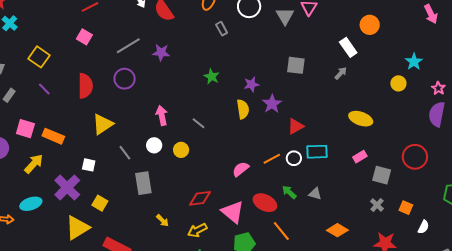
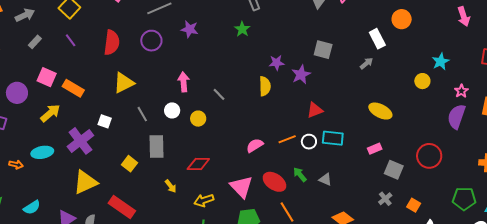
purple star: (161, 52) -> (190, 29), moved
green star: (212, 77) -> (242, 29), moved
purple star: (272, 104) -> (301, 75), moved
red diamond: (200, 198) -> (198, 164), moved
yellow square: (100, 203) -> (130, 164), moved

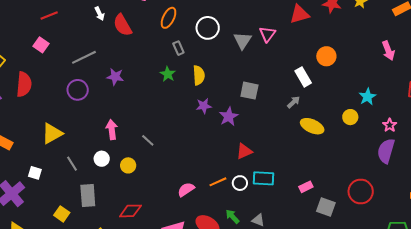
red semicircle: (112, 43) -> (24, 84), moved
yellow semicircle: (265, 86) -> (199, 75), moved
yellow ellipse: (380, 111) -> (312, 126), moved

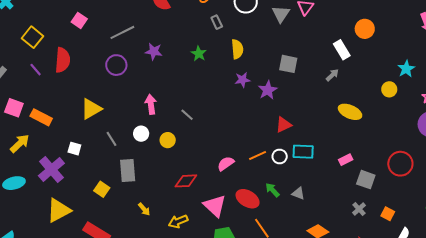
green star: (168, 74) -> (199, 54), moved
yellow ellipse: (312, 126) -> (350, 112), moved
red diamond: (130, 211) -> (186, 181), moved

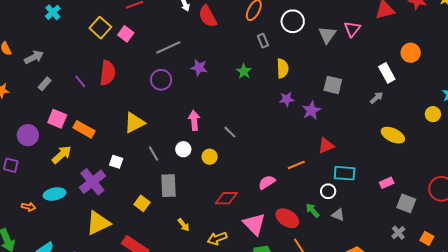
yellow square: (33, 37) -> (100, 28), moved
orange line: (258, 155) -> (296, 165), moved
white circle: (280, 157) -> (328, 191), moved

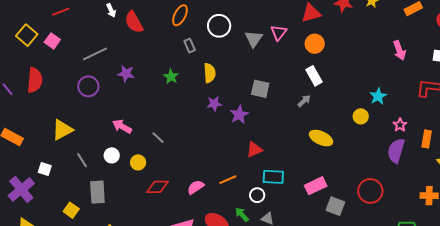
orange circle: (411, 53) -> (315, 44), moved
pink arrow: (194, 120) -> (122, 126), turned -54
orange line: (296, 165) -> (228, 180), moved
pink rectangle: (387, 183) -> (316, 186), size x1.5
red diamond: (226, 198) -> (157, 187), moved

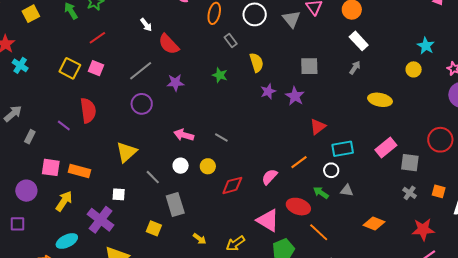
red semicircle: (134, 22) -> (169, 44), moved

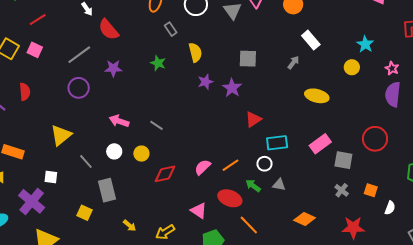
white rectangle: (359, 41) -> (311, 40), moved
red semicircle: (88, 110) -> (25, 92), size x0.7
orange line: (299, 162) -> (231, 165), moved
pink triangle: (268, 220) -> (199, 211), size x0.7

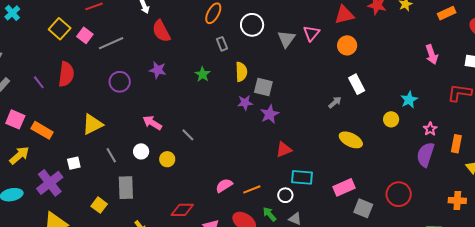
gray line: (79, 55) -> (111, 43), moved
gray square: (248, 59) -> (263, 87), moved
red semicircle: (25, 92) -> (66, 74), size x1.4
red diamond: (165, 174) -> (182, 210), moved
white square: (51, 177) -> (74, 163), turned -32

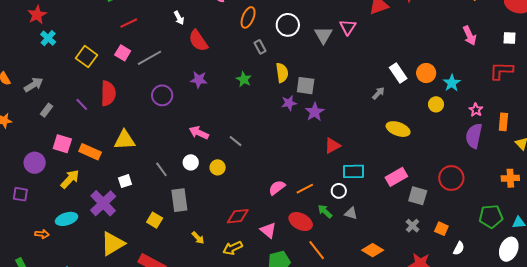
yellow square: (60, 29) -> (87, 57), moved
orange circle: (347, 45) -> (426, 73), moved
yellow triangle: (92, 124) -> (124, 140), moved, turned 30

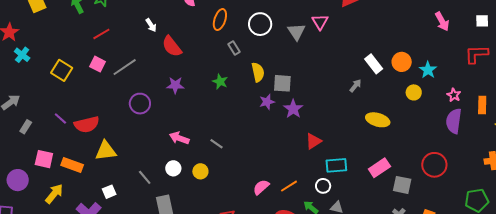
red semicircle: (108, 93) -> (87, 124), moved, turned 80

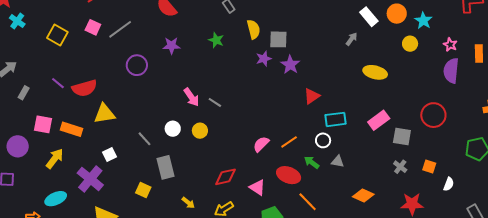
pink arrow: (179, 138) -> (191, 97), moved, turned -144

